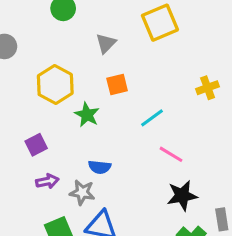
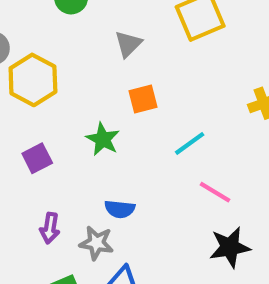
yellow hexagon: (55, 85) -> (33, 80), moved
purple square: (36, 145) -> (37, 158), moved
purple arrow: (47, 181) -> (50, 228), turned 110

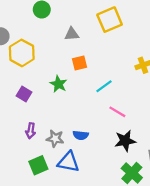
gray triangle: (128, 44) -> (72, 34), turned 40
purple square: (37, 158) -> (24, 94), turned -32
blue semicircle: (120, 209) -> (81, 135), moved

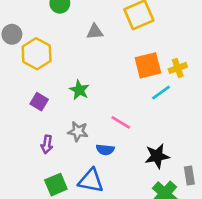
orange square: (80, 63) -> (148, 65), moved, size x1.5
cyan line: (104, 86) -> (161, 93), moved
pink line: (117, 112) -> (121, 122), moved
gray star: (55, 139) -> (78, 131), moved

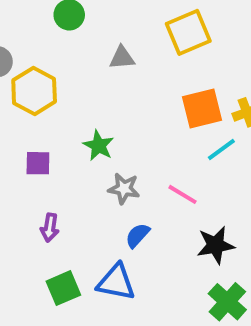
purple square: (39, 102) -> (38, 163), turned -30
pink line: (121, 122) -> (182, 194), moved
gray star: (78, 131) -> (124, 189), moved
blue semicircle: (105, 150) -> (138, 235), turned 126

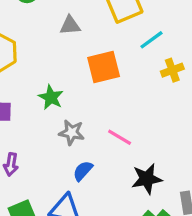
orange square: (202, 109) -> (104, 67), moved
cyan line: (221, 149) -> (152, 40), moved

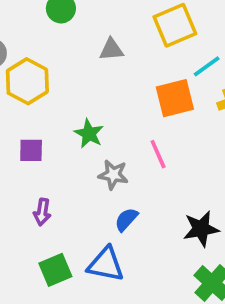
orange square: (104, 67) -> (175, 98), moved
pink line: (120, 137) -> (158, 154), moved, turned 35

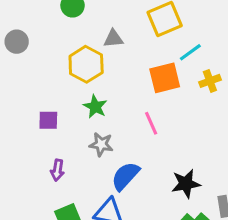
yellow hexagon: (27, 81) -> (86, 64), moved
gray star: (113, 175) -> (101, 144), moved
blue semicircle: (126, 219) -> (125, 176), size x1.5

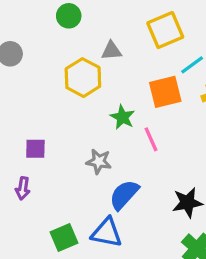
green star: (95, 107) -> (123, 117), moved
purple square: (48, 120) -> (35, 149), moved
purple arrow: (57, 170) -> (23, 188), moved

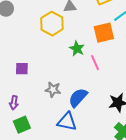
gray star: (99, 161) -> (53, 90), moved
purple arrow: (23, 188) -> (14, 103), moved
green square: (64, 237) -> (22, 125), moved

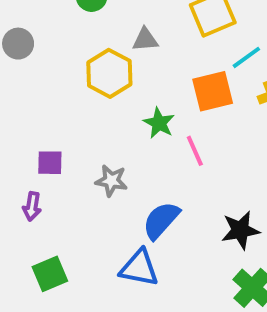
gray star: (53, 90) -> (111, 181), moved
purple arrow: (14, 103) -> (32, 206), moved

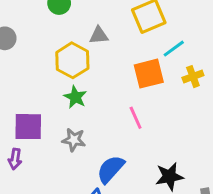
green star: (159, 123) -> (75, 97), moved
purple square: (50, 163) -> (28, 127), size x1.5

